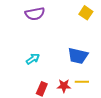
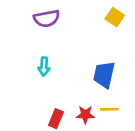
blue trapezoid: (78, 56) -> (104, 75), turned 90
cyan arrow: (33, 59) -> (44, 67), moved, turned 128

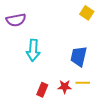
purple semicircle: (47, 18) -> (16, 20), moved
cyan arrow: (44, 67) -> (33, 50), size x1.5

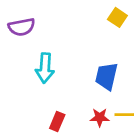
yellow line: (83, 83) -> (124, 115), moved
red star: (65, 87) -> (100, 117), moved

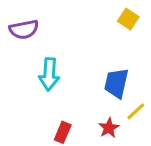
yellow line: (124, 115) -> (136, 111), moved, turned -42
red star: (100, 117) -> (109, 128), turned -30

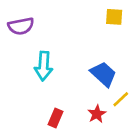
yellow square: (128, 19) -> (114, 17), turned -30
blue trapezoid: (116, 83) -> (103, 74), turned 120

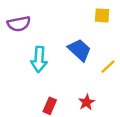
blue trapezoid: (103, 74) -> (79, 50), moved
yellow line: (121, 99) -> (108, 67), moved

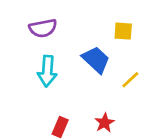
yellow square: (102, 15) -> (123, 31), moved
purple semicircle: (19, 24) -> (43, 28), moved

